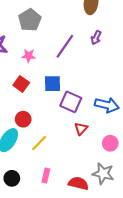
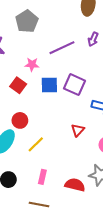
purple line: (65, 46) -> (62, 48), turned 30
pink star: (29, 56) -> (32, 64), moved
purple square: (71, 102) -> (74, 85), moved

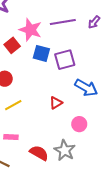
pink star: (32, 64) -> (30, 30), size x1.6
purple square: (74, 85) -> (65, 60), turned 35
pink rectangle: (42, 177) -> (11, 137), turned 64

